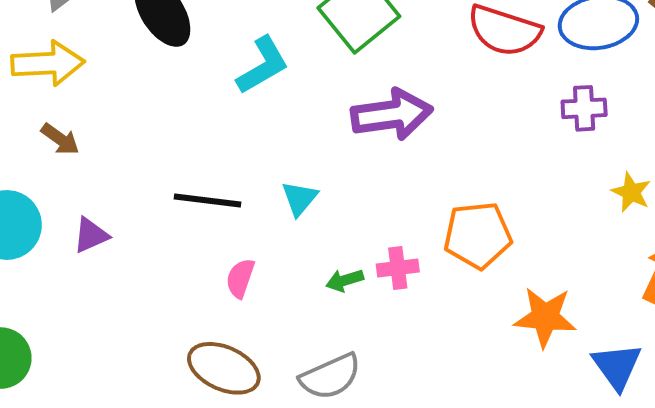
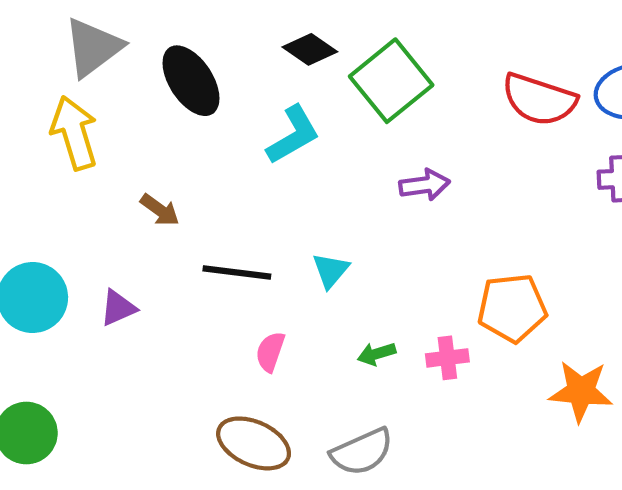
yellow arrow: (48, 63) -> (74, 133), turned -104
purple arrow: (392, 114) -> (424, 185), size x0.6
brown arrow: (60, 139) -> (160, 210), moved
pink cross: (398, 268) -> (447, 358), moved

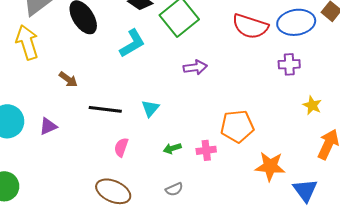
gray semicircle: (362, 452) -> (174, 189), moved, size x0.6

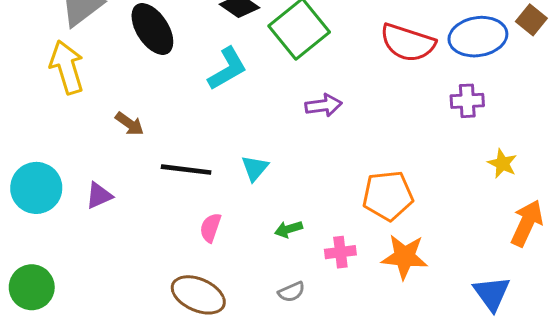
pink cross: (206, 150) -> (340, 252), moved
orange star: (270, 166) -> (405, 257), moved

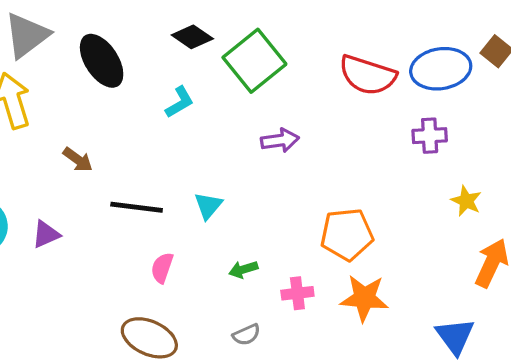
cyan L-shape: (227, 69) -> (180, 102), size x0.7

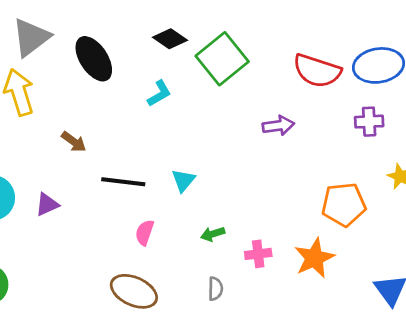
purple arrow: (280, 140) -> (278, 126), moved
orange pentagon: (347, 234) -> (344, 204), moved
orange star: (364, 298) -> (314, 258), turned -30
gray semicircle: (246, 335) -> (215, 289), turned -65

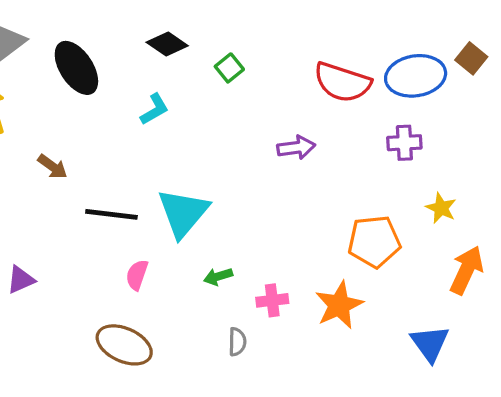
green square: (222, 59) -> (229, 68), size x0.5
cyan triangle: (183, 180) -> (183, 213), size x1.8
purple triangle: (47, 204) -> (21, 280), moved
gray semicircle: (215, 289) -> (237, 342), moved

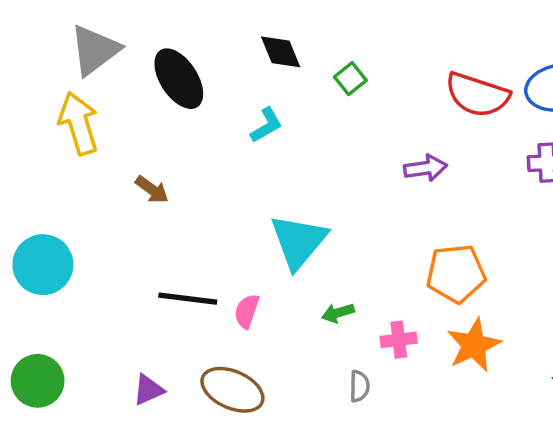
black diamond: (167, 44) -> (281, 52), turned 33
black line: (111, 214) -> (188, 299), moved
orange pentagon: (374, 241) -> (456, 274), moved
purple triangle: (21, 280) -> (148, 390), moved

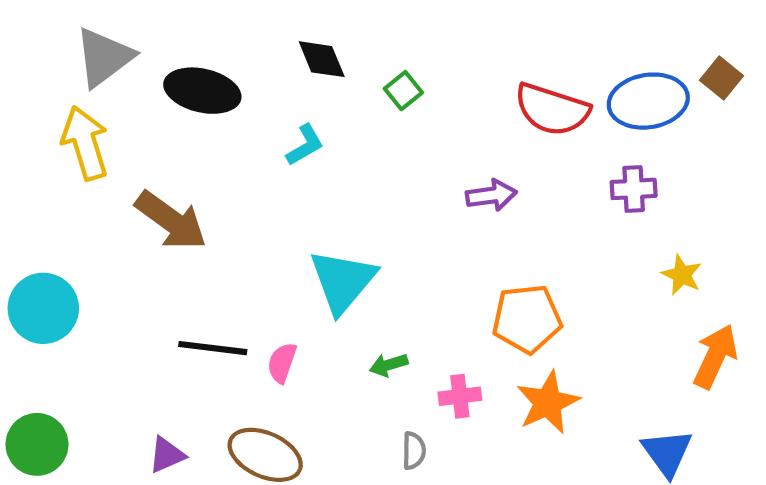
black ellipse: (179, 79) -> (202, 91), turned -44
brown arrow: (152, 190) -> (171, 220), size x1.8

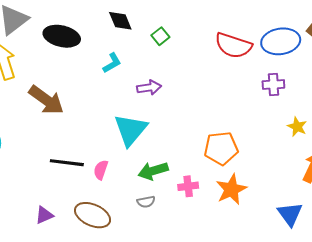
purple arrow: (491, 195) -> (149, 88), moved
green arrow: (389, 365) -> (153, 171), size x1.6
gray semicircle: (414, 451) -> (146, 202), moved, turned 78

